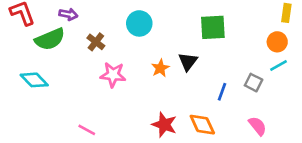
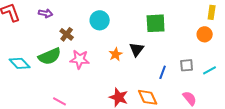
green semicircle: (50, 39) -> (50, 56), moved
cyan line: (279, 65) -> (210, 70), moved
gray square: (254, 83) -> (187, 65), turned -32

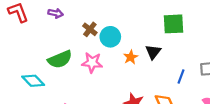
cyan circle: (100, 20) -> (110, 37), moved
brown cross: (67, 34) -> (90, 29), moved
cyan diamond: (20, 63) -> (33, 81), moved

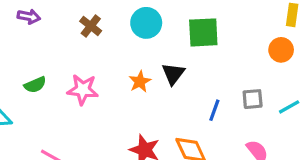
brown cross: (90, 29) -> (91, 26), moved
cyan circle: (110, 37) -> (146, 23), moved
green semicircle: (60, 59) -> (35, 85), size x0.6

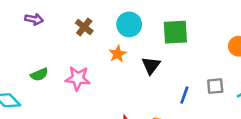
orange star: (140, 82) -> (118, 54), moved

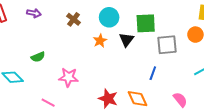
black triangle: (151, 66) -> (126, 40), moved
pink star: (78, 78) -> (68, 77), moved
gray square: (215, 86) -> (167, 45), moved, size x1.5

